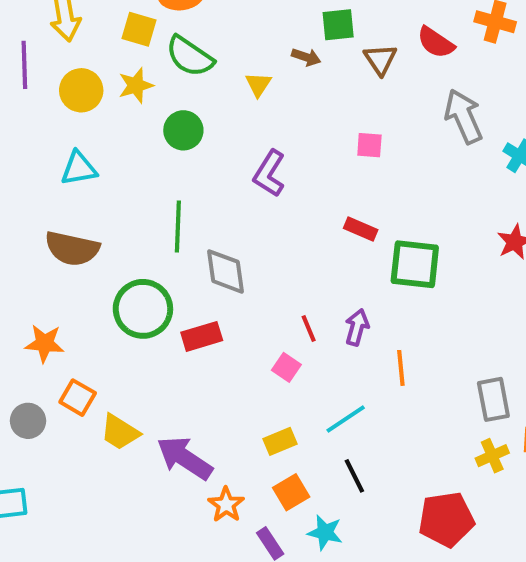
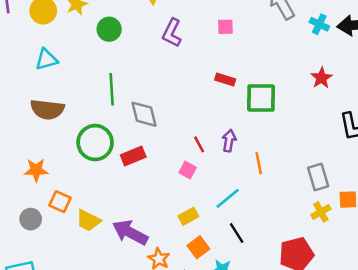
purple L-shape: (269, 173) -> (172, 33), moved

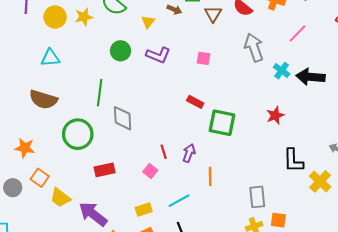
green circle: (109, 29) -> (120, 51), moved
purple L-shape: (172, 33) -> (158, 55), turned -105
red rectangle: (133, 156) -> (105, 170), moved

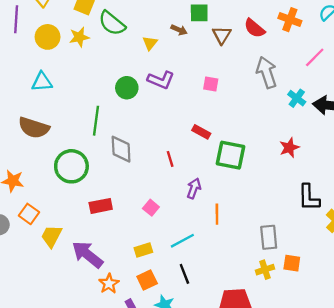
green circle: (120, 51) -> (127, 88), moved
red line: (164, 152) -> (170, 159), moved
yellow trapezoid: (60, 198) -> (51, 236), turned 80

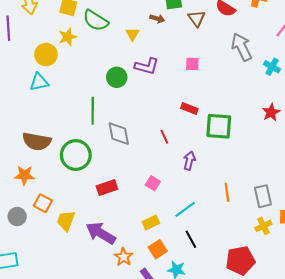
yellow circle: (48, 37) -> (46, 55), moved
brown semicircle: (34, 128) -> (37, 141), moved
orange line: (217, 214) -> (227, 192), moved

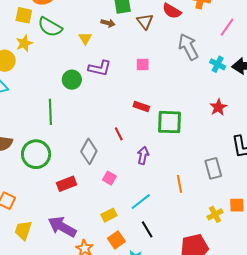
gray diamond: (119, 134) -> (89, 151), moved, turned 40
gray rectangle: (263, 196) -> (213, 168), moved
yellow trapezoid: (66, 221) -> (23, 230), moved

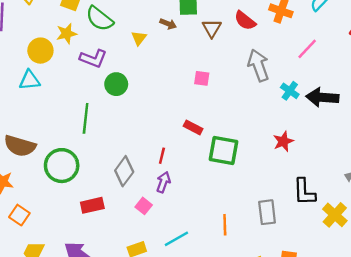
purple L-shape: (100, 68) -> (93, 58), moved
red line: (119, 134) -> (162, 156), turned 32
purple arrow: (143, 155) -> (163, 182), moved

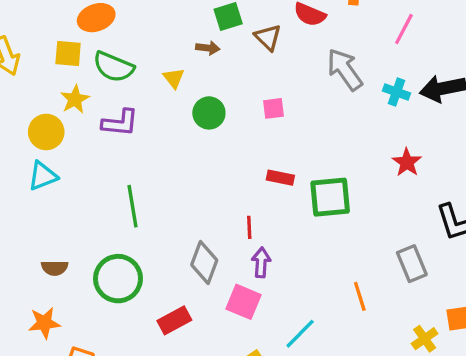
green circle: (116, 84) -> (209, 113), moved
brown semicircle: (20, 146) -> (55, 268), size x0.6
pink square: (144, 206) -> (244, 302), size x1.5

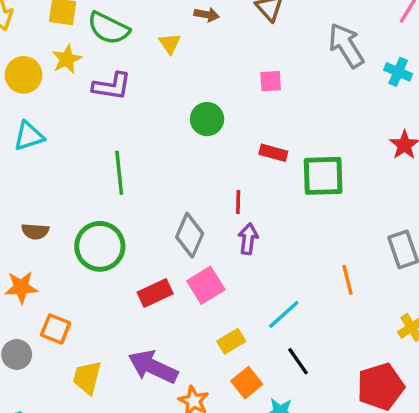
green circle: (209, 113) -> (207, 119), moved
yellow circle: (46, 132) -> (24, 75), moved
pink square: (244, 302) -> (206, 285), moved, turned 32

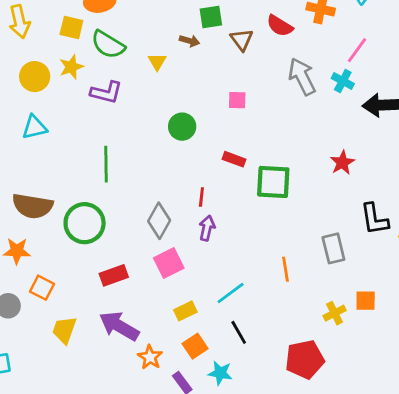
cyan cross: (398, 72) -> (343, 81), moved
brown semicircle: (35, 231) -> (33, 206), size x1.8
red rectangle: (155, 293) -> (114, 275), moved

